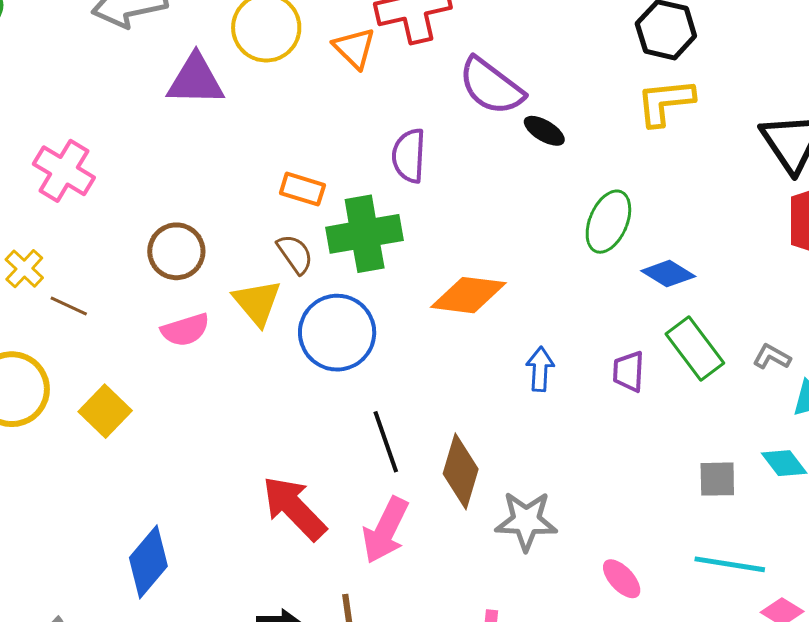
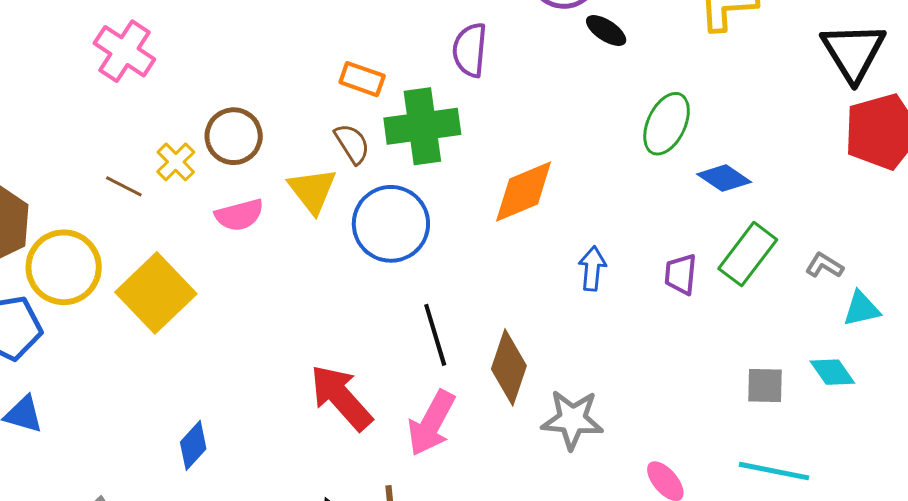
yellow cross: (24, 269) -> (176, 162), moved
orange diamond: (468, 295) -> (524, 192), turned -32
green rectangle: (695, 349) -> (748, 254), turned 72
yellow square: (105, 411) -> (156, 293), size x1.5
blue diamond: (148, 562) -> (193, 445), size x0.7

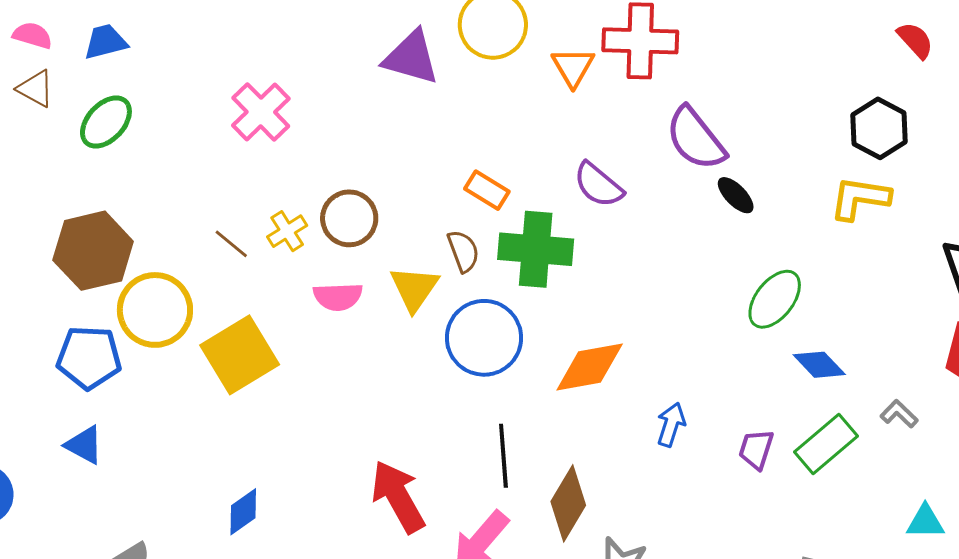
purple semicircle: (470, 50) -> (598, 185), turned -68
orange diamond: (524, 192) -> (590, 367), moved
gray L-shape: (824, 265) -> (899, 414), moved

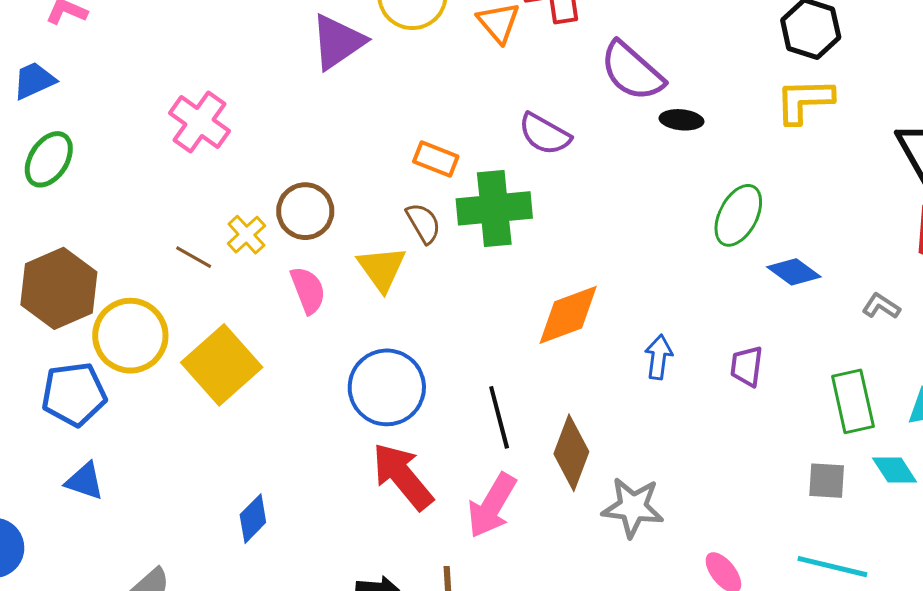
purple triangle: (411, 58) -> (338, 42), turned -40
black ellipse: (736, 195) -> (681, 120), turned -30
pink semicircle: (338, 297) -> (308, 290), turned -99
blue circle: (484, 338) -> (387, 387), moved
green rectangle: (826, 444) -> (853, 401), moved, turned -52

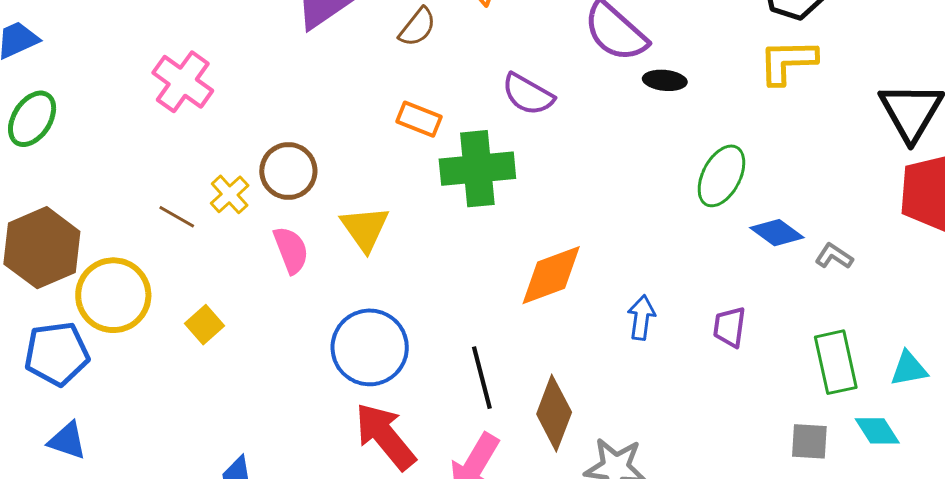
brown semicircle: (423, 223) -> (417, 27), moved, turned 69
gray L-shape: (881, 306) -> (834, 256), moved
yellow square: (222, 365) -> (204, 325), size x0.5

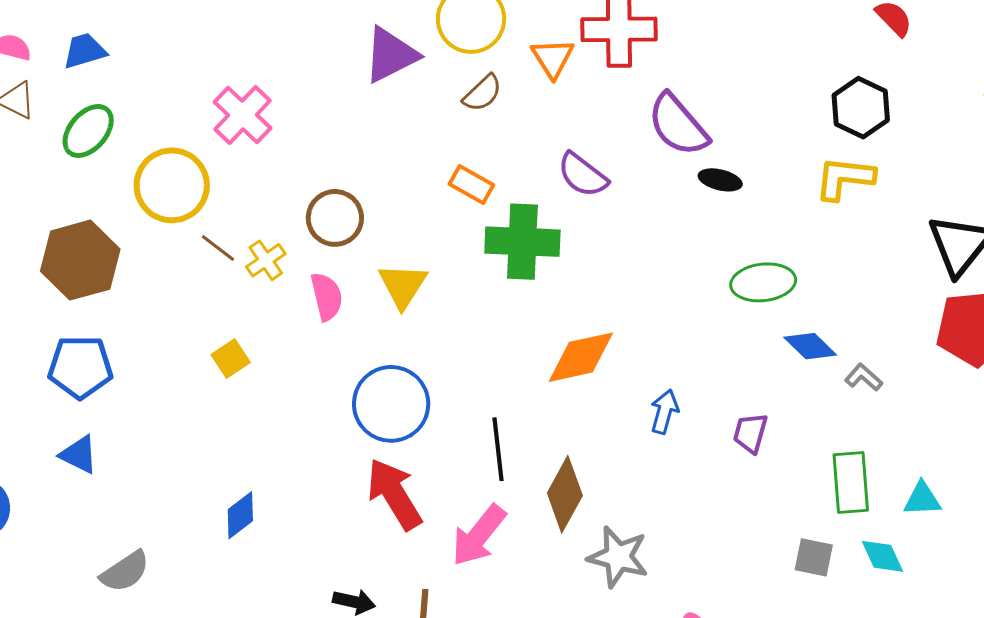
green ellipse: (721, 176) -> (763, 282), turned 48
yellow cross: (230, 194) -> (266, 260), moved
yellow circle: (113, 295) -> (172, 185), moved

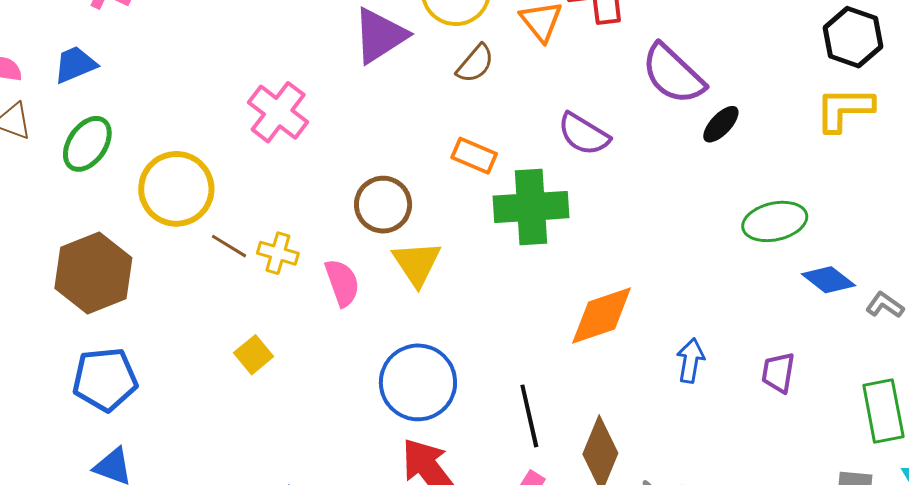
pink cross: (243, 115) -> (278, 112), moved
black ellipse: (720, 180) -> (721, 124), turned -54
brown circle: (335, 218) -> (383, 205), moved
yellow cross: (266, 260) -> (278, 253), turned -33

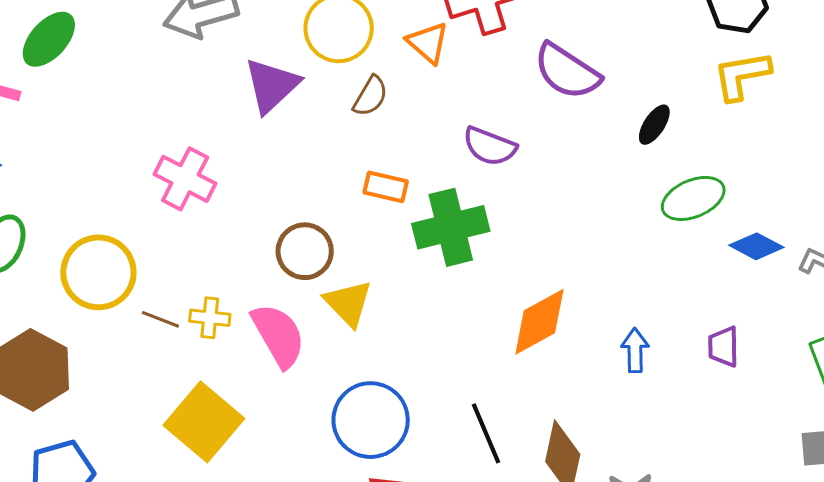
black ellipse: (721, 124) -> (654, 125), moved
pink semicircle: (342, 283) -> (278, 335), size x1.4
yellow square: (254, 355) -> (204, 422), size x2.0

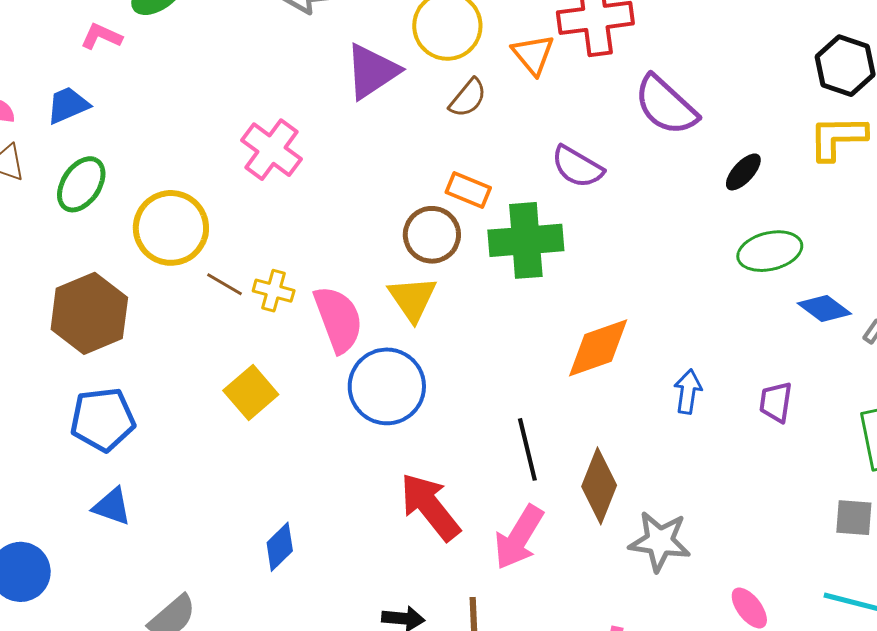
brown circle: (305, 251) -> (432, 235), moved
blue circle: (371, 420) -> (387, 386), moved
yellow square: (204, 422) -> (251, 392), size x0.7

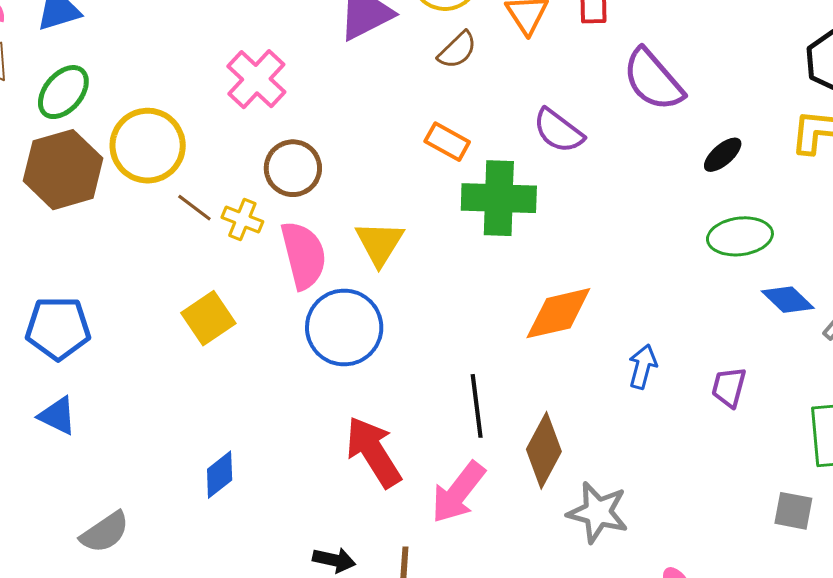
brown circle: (432, 235) -> (293, 168), moved
brown hexagon: (89, 313) -> (63, 170), moved

